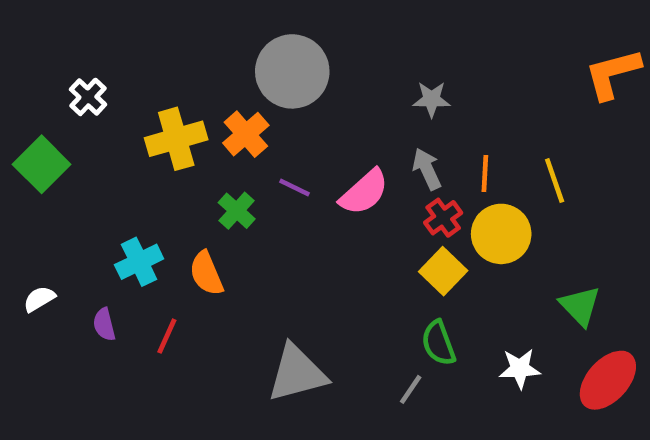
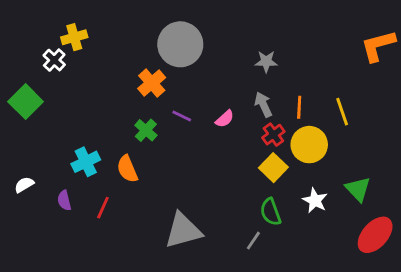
yellow cross: (176, 139) -> (74, 37), moved, size x0.7
pink semicircle: (364, 192) -> (225, 119), size x0.6
white star: (520, 369) -> (315, 200), moved, turned 30

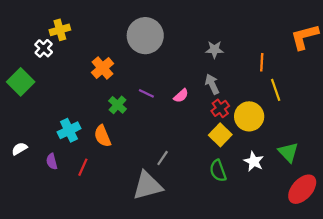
orange cross: (152, 83) -> (103, 68), moved
orange line: (299, 107) -> (262, 62), moved
gray line: (253, 241) -> (163, 158), moved

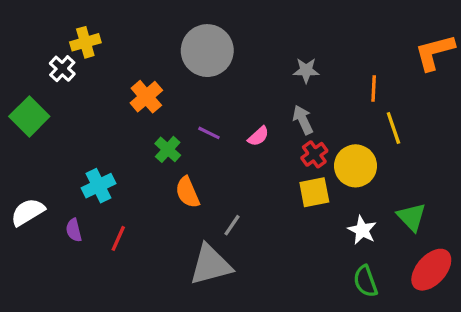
yellow square: (220, 135) -> (314, 192), turned 35
orange semicircle: (103, 136) -> (187, 192), moved
white semicircle: (19, 149) -> (28, 212), size x1.5
green semicircle: (218, 171) -> (365, 281), moved

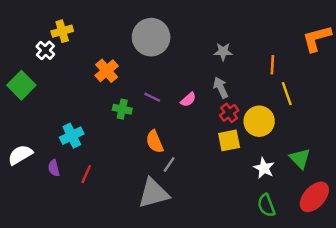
green cross: (168, 149) -> (122, 109), turned -30
orange semicircle: (187, 192) -> (155, 142), moved

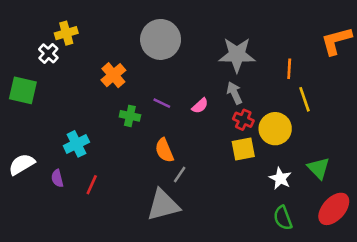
gray star: (223, 52) -> (237, 55), size x1.8
green square: (21, 85) -> (23, 90), turned -32
red cross: (229, 113) -> (243, 120), turned -30

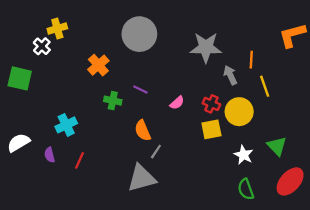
gray arrow: (234, 93) -> (230, 75), moved
pink semicircle: (200, 106) -> (177, 103), moved

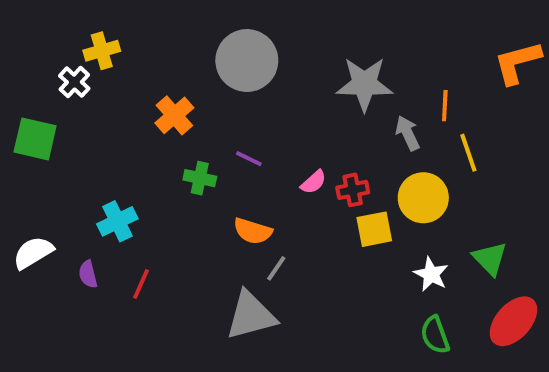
red cross: (211, 104) -> (353, 190), moved, turned -35
orange semicircle: (143, 130) -> (253, 231), turned -50

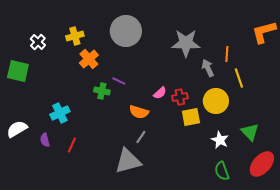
yellow cross: (102, 51) -> (75, 36), moved
purple line: (249, 159) -> (119, 81), moved
orange semicircle: (253, 231) -> (139, 112), moved

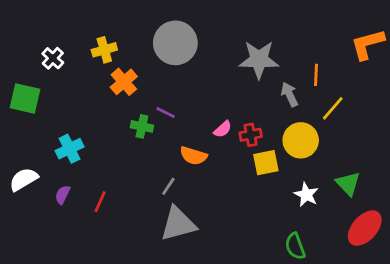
yellow line: (239, 78) -> (333, 108), turned 60
cyan cross: (60, 113) -> (70, 149), moved
gray line: (141, 137) -> (168, 186), moved
purple semicircle: (45, 140) -> (63, 195), turned 40
green semicircle: (222, 171) -> (295, 246), moved

